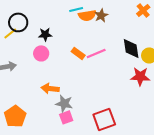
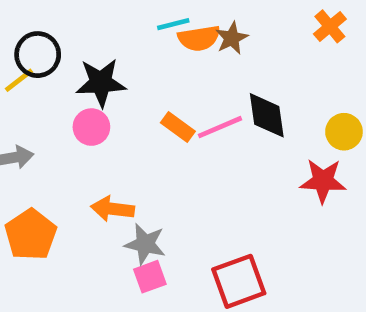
black star: (45, 34) -> (101, 83), size x1.5
black diamond: (131, 48) -> (267, 115), moved
orange pentagon: (15, 116) -> (31, 235), moved

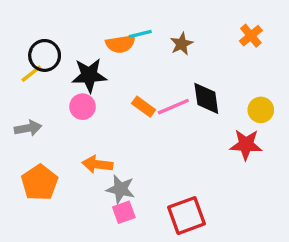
orange semicircle: (199, 38) -> (120, 44), moved

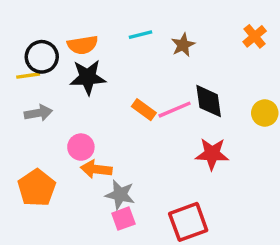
orange semicircle: (120, 44) -> (83, 45), moved
yellow line: (31, 74) -> (28, 76), turned 30
pink circle: (83, 107) -> (81, 147), moved
gray arrow: (28, 128) -> (38, 113), moved
red star: (246, 145) -> (212, 154), moved

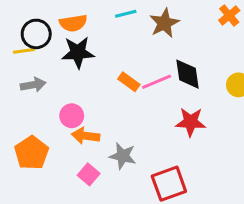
brown star: (183, 45) -> (164, 23), size x1.4
gray star: (120, 195) -> (123, 156), moved
pink square: (123, 219) -> (89, 174), moved, turned -30

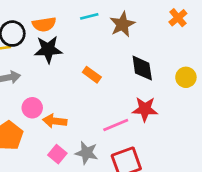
pink line: (157, 82) -> (116, 125), moved
pink circle: (72, 116) -> (32, 108), moved
gray star: (123, 156) -> (87, 153), moved

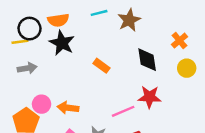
orange cross: (178, 18) -> (179, 41), moved
black star: (48, 49) -> (62, 43), turned 30
pink circle: (32, 108) -> (42, 104), moved

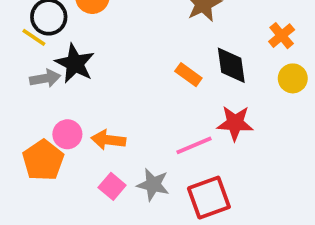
yellow line: (20, 42) -> (34, 37), turned 42
black star: (62, 43) -> (75, 63), moved
orange rectangle: (102, 66) -> (188, 75), moved

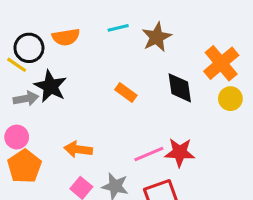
orange cross: (282, 36) -> (221, 63), size x1.6
orange rectangle: (188, 75) -> (126, 92), moved
red star: (235, 123) -> (180, 152), moved
pink circle: (67, 134) -> (17, 137), moved

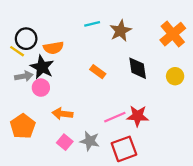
orange semicircle: (66, 37) -> (53, 48), moved
orange cross: (221, 63) -> (173, 34), moved
pink circle: (17, 137) -> (41, 88), moved

